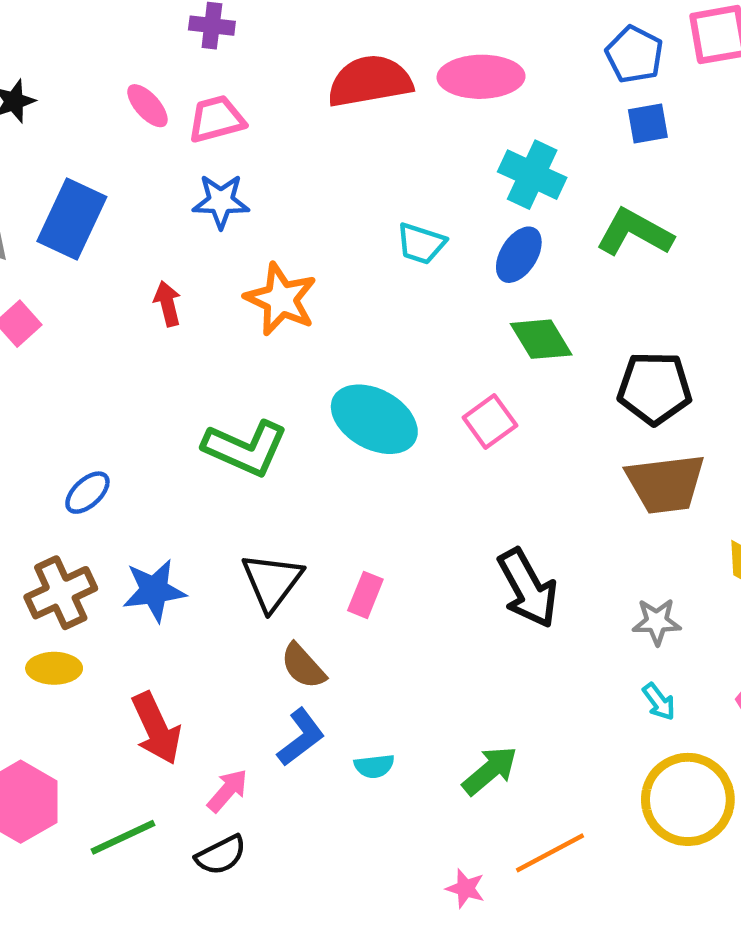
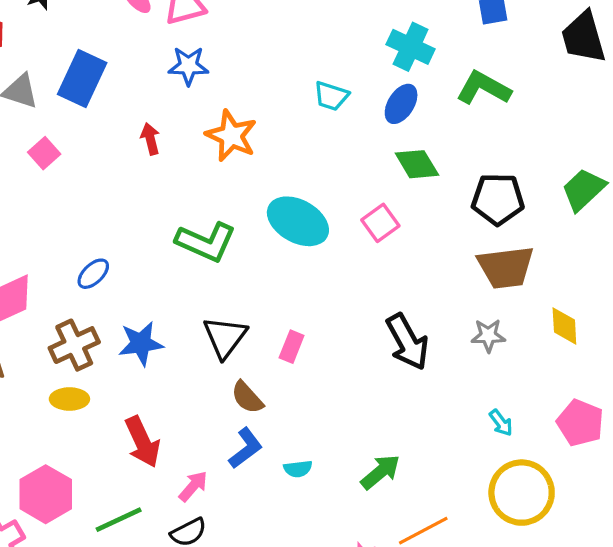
gray star: (657, 622) -> (488, 336), moved

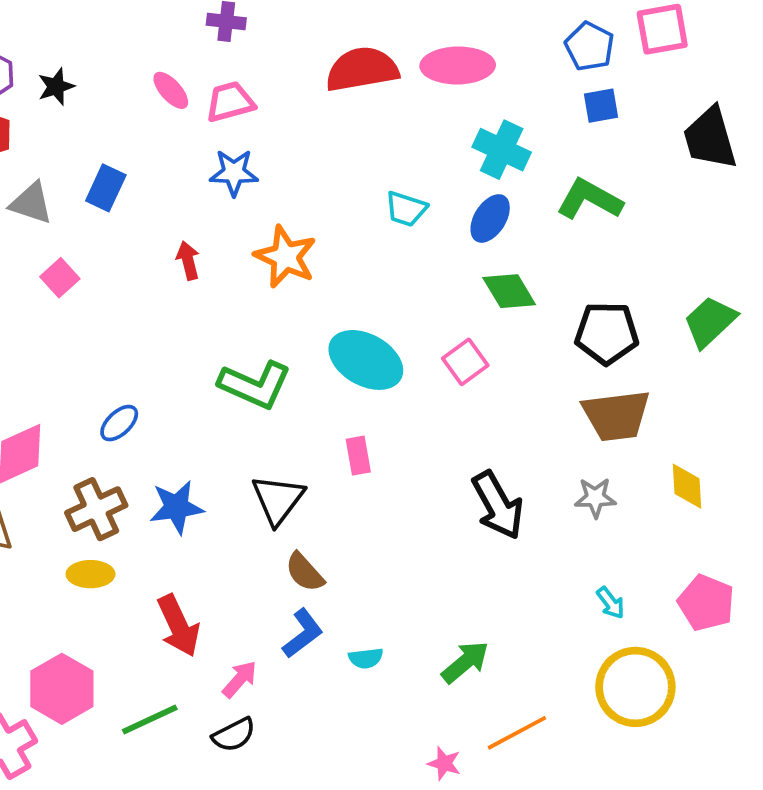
blue rectangle: (82, 79) -> (106, 188), size x0.7
pink rectangle: (292, 347) -> (358, 456), moved, turned -32

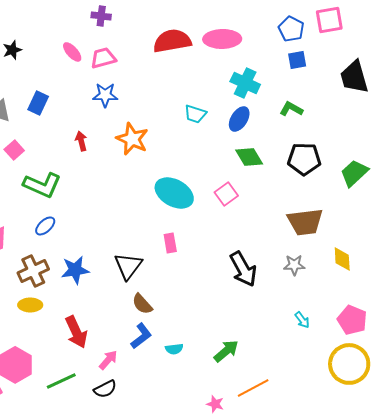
green L-shape: (590, 199) -> (291, 109), size x0.7
black pentagon: (607, 333) -> (304, 159), moved
green L-shape: (255, 385) -> (42, 185), moved
yellow circle: (635, 687) -> (349, 364), moved

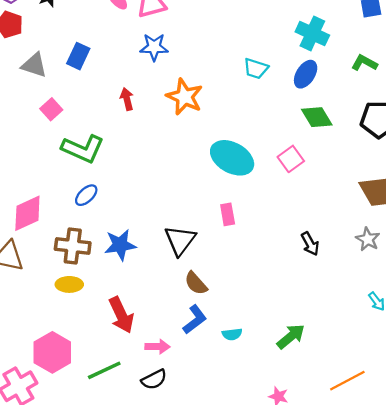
gray star: (294, 265) -> (368, 239), turned 30
black arrow: (243, 269) -> (310, 244), size x0.6
brown cross: (33, 271) -> (73, 246), turned 32
pink arrow: (108, 360) -> (157, 347), turned 50
orange line: (253, 388) -> (347, 381), moved

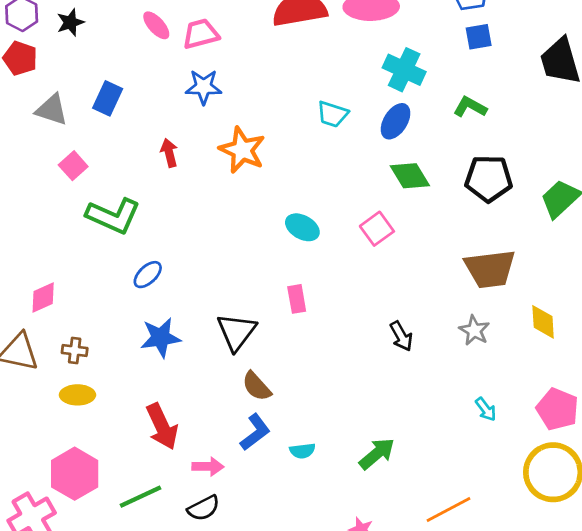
cyan ellipse: (232, 158) -> (302, 227), size x0.6
blue ellipse: (86, 195) -> (148, 275), moved
pink diamond: (27, 213) -> (43, 297), size x0.7
brown cross: (73, 246) -> (75, 350), moved, size x0.6
yellow ellipse: (69, 284) -> (77, 395), moved

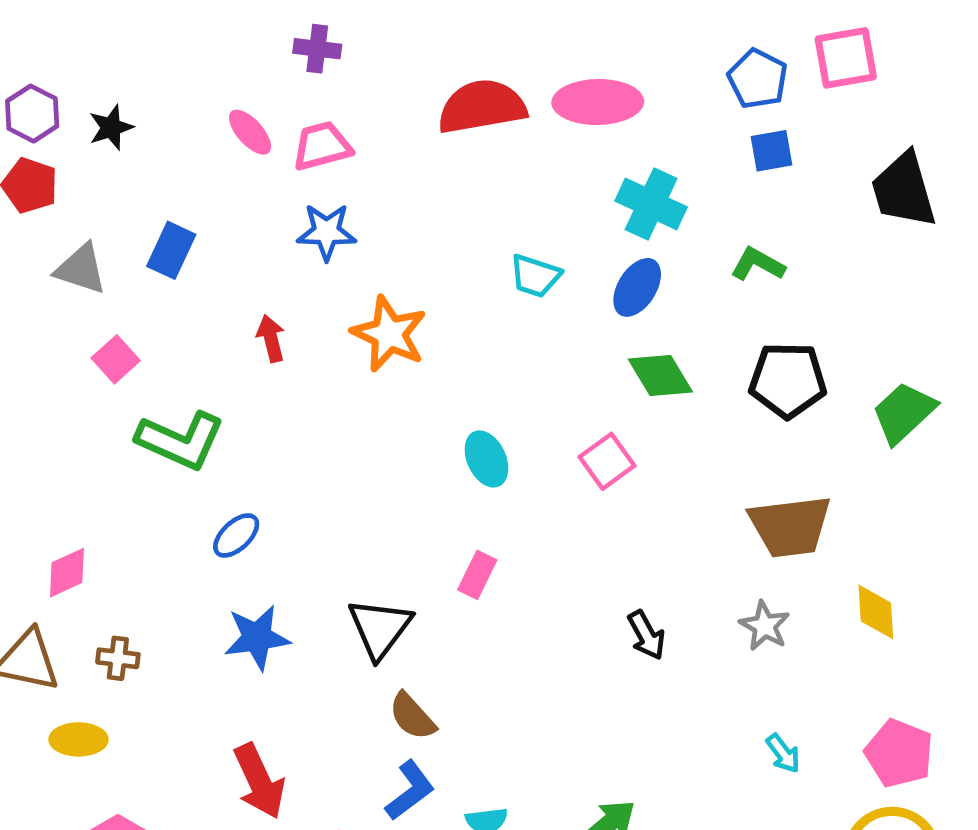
cyan ellipse: (302, 227) -> (486, 459), turned 36
pink rectangle: (297, 299) -> (477, 575), turned 36
yellow ellipse: (77, 395) -> (79, 739), moved

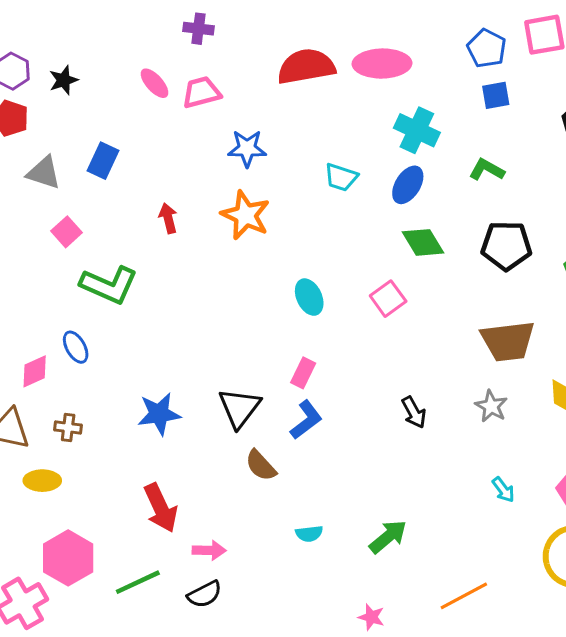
blue star: (327, 232) -> (247, 148), moved
blue ellipse: (236, 535) -> (76, 347), moved, turned -76
blue L-shape: (410, 790) -> (306, 420), moved

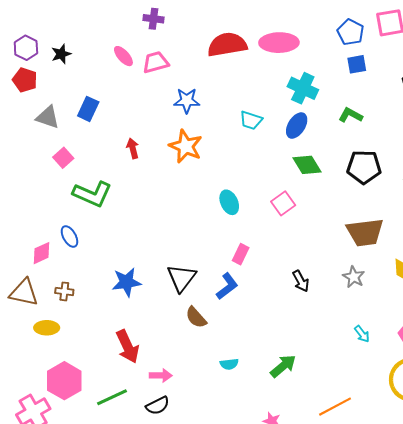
pink rectangle: (303, 373) -> (241, 254), moved

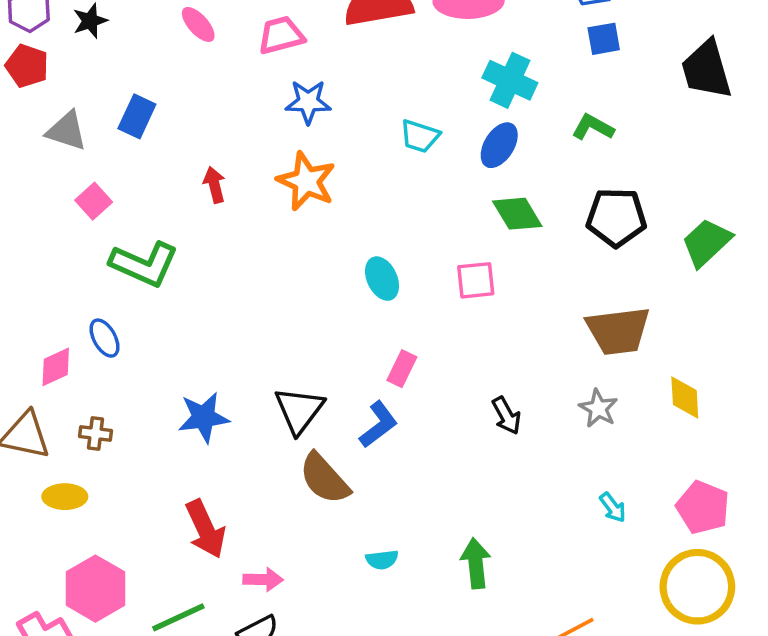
pink trapezoid: (156, 62) -> (281, 35), moved
pink square: (283, 203) -> (476, 280), turned 30
brown semicircle: (196, 317) -> (324, 479), size x1.4
green arrow: (283, 366) -> (476, 563), turned -56

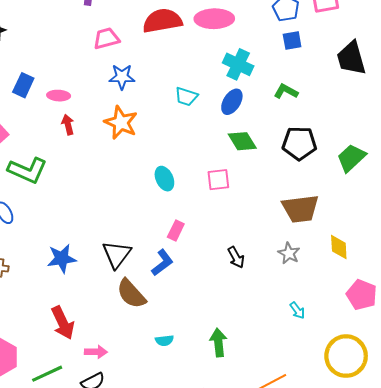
pink ellipse: (198, 24) -> (59, 96), moved, turned -45
pink pentagon: (703, 507) -> (362, 295), moved

